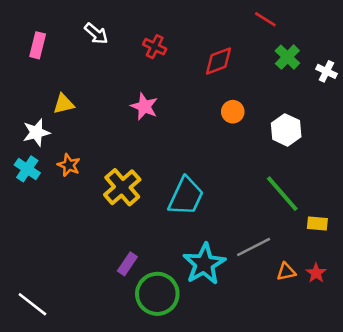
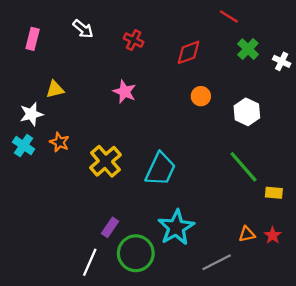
gray line: (254, 247) -> (217, 262), moved
white line: (32, 304) -> (90, 262), moved, turned 76

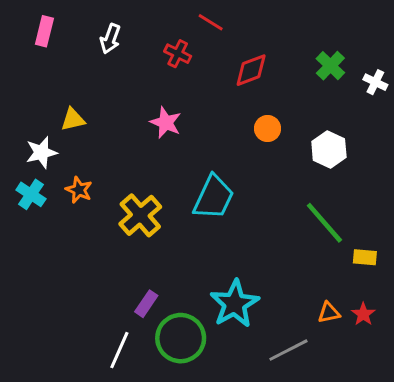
red line: (229, 16) -> (211, 22), moved
white arrow: (83, 29) -> (110, 39), turned 70
pink rectangle: (33, 39) -> (44, 31), moved
cyan trapezoid: (160, 169) -> (214, 197), moved

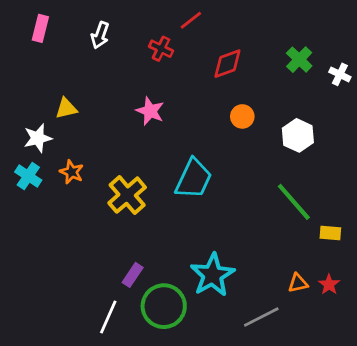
red line: (211, 22) -> (191, 20), turned -70

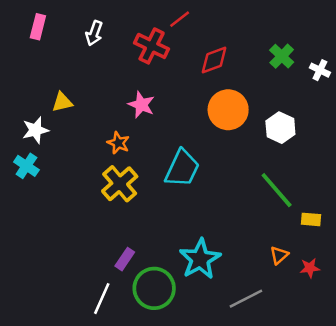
red cross: (161, 49) -> (152, 46), size x1.5
orange circle: (242, 116) -> (228, 110), size x1.8
orange star: (72, 172) -> (118, 143), moved
orange triangle: (298, 283) -> (279, 255), moved, turned -30
red star: (329, 284) -> (310, 268), turned 30

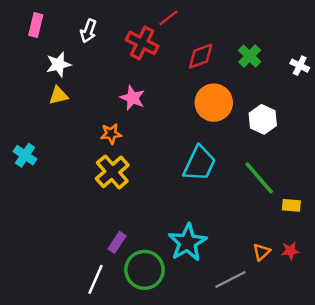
green cross: (282, 56) -> (250, 56), moved
white star: (35, 130) -> (58, 64), moved
orange star: (118, 143) -> (111, 134), turned -30
cyan trapezoid: (182, 168) -> (199, 164), moved
orange triangle: (279, 255) -> (262, 252), moved

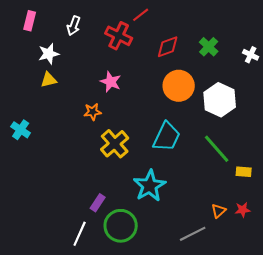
white hexagon: (263, 119) -> (220, 100), size x1.4
yellow cross: (112, 172) -> (115, 144), moved
cyan star: (187, 242) -> (150, 186), moved

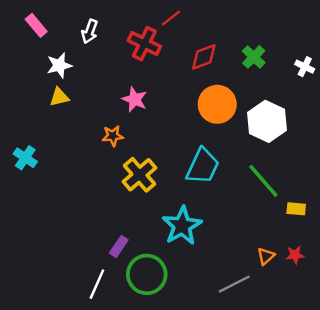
pink rectangle: (30, 21) -> (36, 25), turned -54

